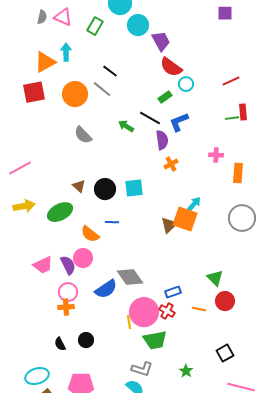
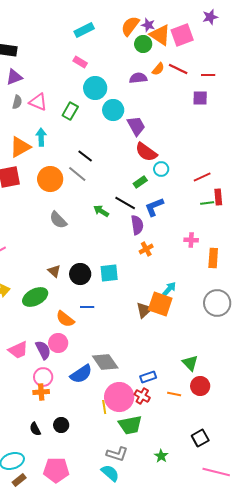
red line: (231, 81) -> (202, 177), moved

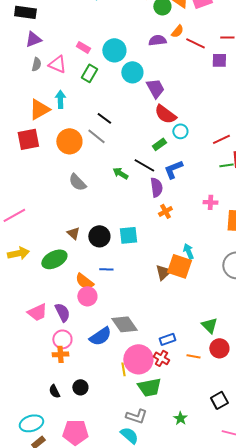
pink rectangle: (80, 62) -> (83, 47), moved
red line: (178, 69) -> (195, 43), moved
cyan arrow: (169, 289) -> (188, 251), turned -63
pink circle: (58, 343) -> (87, 296), moved

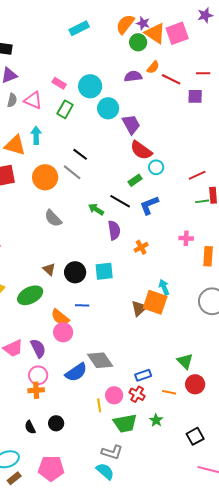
orange triangle: (39, 109) -> (15, 145), turned 45
purple semicircle: (156, 187) -> (114, 230), moved
pink circle: (138, 359) -> (114, 395), size x0.6
green star: (180, 418) -> (156, 420), moved

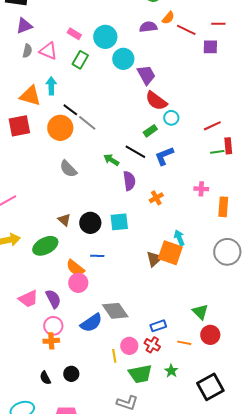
black line: (80, 154) -> (70, 110), moved
black square: (195, 436) -> (210, 387), size x1.5

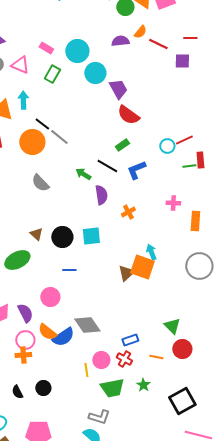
cyan circle: (171, 118) -> (167, 146), moved
orange semicircle: (75, 268) -> (47, 332), moved

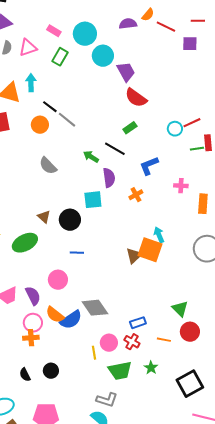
pink triangle: (20, 65) -> (28, 48), turned -42
orange circle: (32, 142) -> (40, 125), size x0.7
blue L-shape: (136, 170) -> (149, 166), moved
cyan square: (91, 236) -> (93, 200), moved

